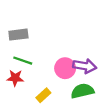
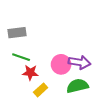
red star: (15, 78) -> (30, 73), moved

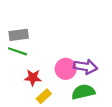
green line: (21, 57) -> (17, 51), moved

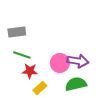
green line: (17, 51) -> (22, 55), moved

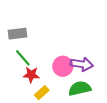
green line: (22, 55) -> (23, 58), turned 30

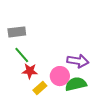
pink circle: (63, 66) -> (60, 76), moved

